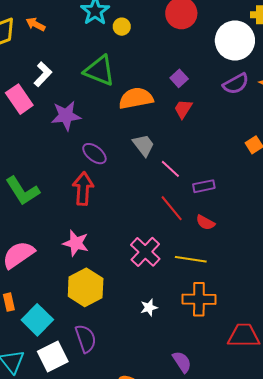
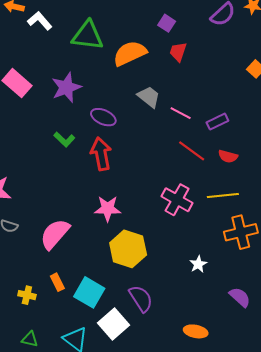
white L-shape: (43, 74) -> (40, 21), moved, turned -70
green L-shape: (23, 191) -> (64, 139), moved, size x0.6
white star: (149, 307) -> (198, 264), moved

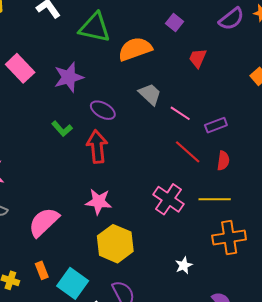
red trapezoid: (178, 52) -> (198, 58), moved
red semicircle: (228, 156) -> (223, 161), turned -102

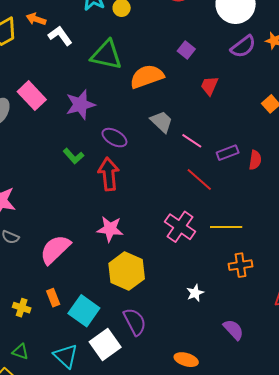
red semicircle: (223, 161) -> (255, 160), moved
orange cross: (229, 237) -> (240, 265), size x0.7

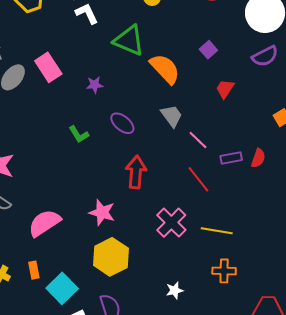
orange semicircle: (147, 76) -> (165, 69), turned 56
purple star: (80, 105) -> (95, 85), size x0.6
red semicircle: (255, 160) -> (258, 158), moved
red arrow: (109, 174) -> (136, 172), moved

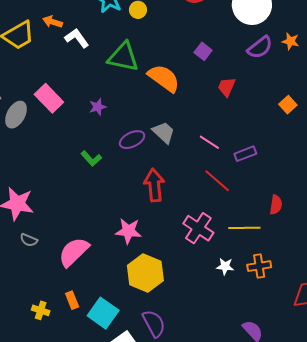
gray trapezoid: (172, 116) -> (164, 132), moved
purple ellipse: (122, 123) -> (132, 140), turned -55
red semicircle: (258, 158) -> (276, 205), moved
white star: (175, 290) -> (225, 266), moved, turned 30

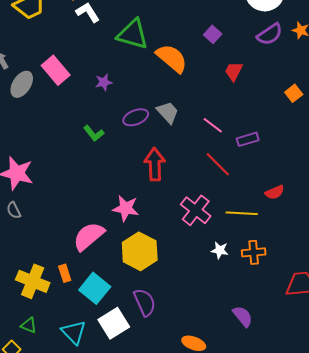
red semicircle: (276, 205) -> (275, 192), turned 54
gray semicircle: (29, 240) -> (14, 210), moved, turned 36
pink semicircle: (74, 252) -> (89, 236), moved
yellow cross: (41, 310) -> (33, 281), size x1.8

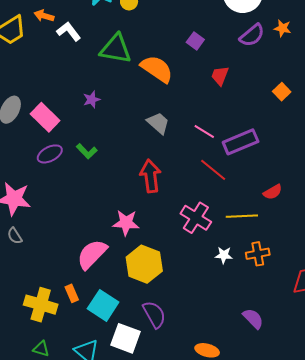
pink rectangle: (56, 70) -> (45, 117), moved
purple ellipse: (136, 117) -> (50, 154), moved
purple rectangle: (248, 139) -> (241, 142), size x1.6
white square: (114, 323) -> (125, 338), turned -32

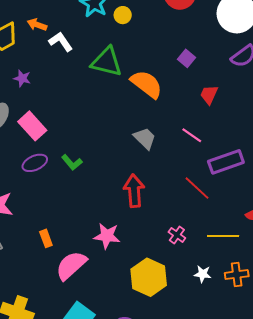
purple star: (92, 100) -> (22, 78), moved, turned 30
pink line: (204, 131) -> (192, 135), moved
pink cross: (196, 218) -> (177, 235), size x0.6
yellow hexagon: (144, 264) -> (149, 277), moved
orange rectangle: (72, 293) -> (46, 238), moved

